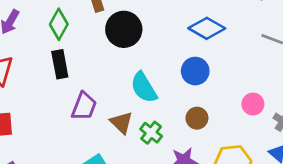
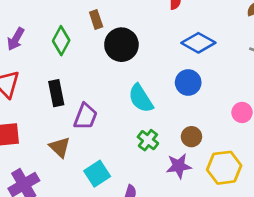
black rectangle: (60, 64) -> (56, 93), moved
brown circle: (197, 118) -> (191, 137), moved
brown triangle: (121, 123) -> (60, 147), moved

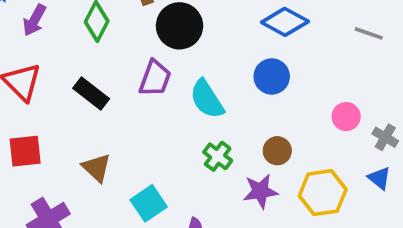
black rectangle: (56, 93) -> (91, 94), turned -40
purple trapezoid: (85, 116) -> (155, 78), moved

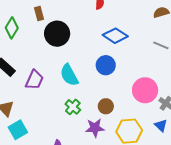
purple trapezoid: (155, 78) -> (34, 80), moved
pink circle: (346, 117) -> (145, 90), size x1.6
cyan square: (149, 203) -> (18, 130), moved

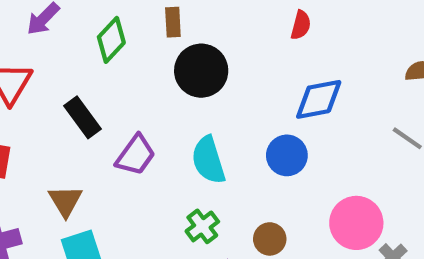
blue diamond: (115, 36) -> (319, 99), turned -55

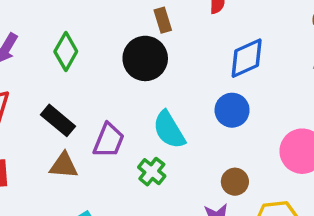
brown rectangle: (173, 22) -> (163, 20), moved
brown triangle: (65, 201) -> (64, 165), moved, turned -40
green cross: (202, 226) -> (152, 172), moved

